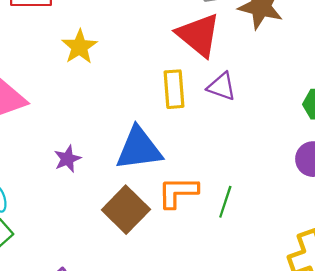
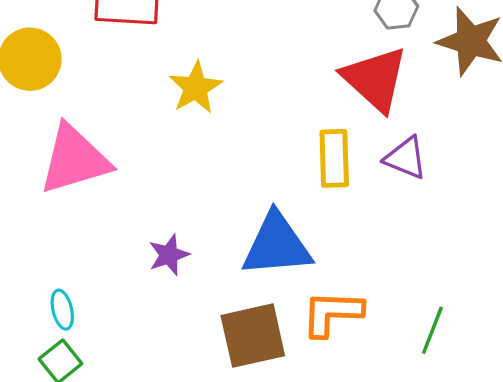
green line: (225, 202) -> (432, 330), moved
brown square: (126, 210) -> (253, 336), turned 30

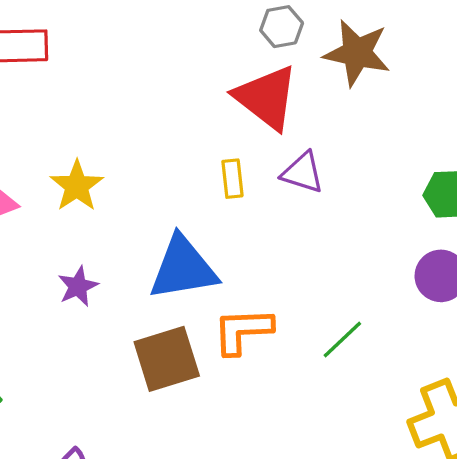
yellow star: (196, 88) -> (77, 186), moved
yellow rectangle: (334, 158) -> (232, 179), size x0.7
green line: (432, 330) -> (342, 339), turned 30

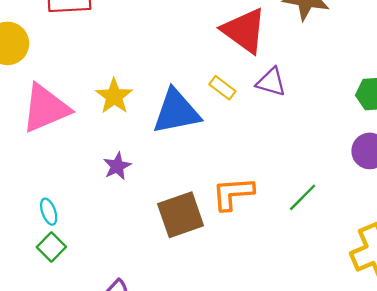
yellow rectangle: (232, 179) -> (222, 88), turned -45
blue triangle: (183, 268) -> (176, 112), moved

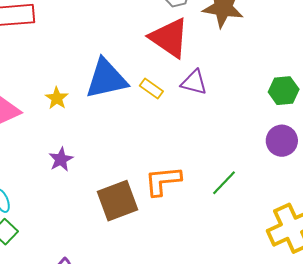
yellow star: (114, 96) -> (57, 98), size x0.7
blue triangle: (176, 112) -> (106, 79), moved

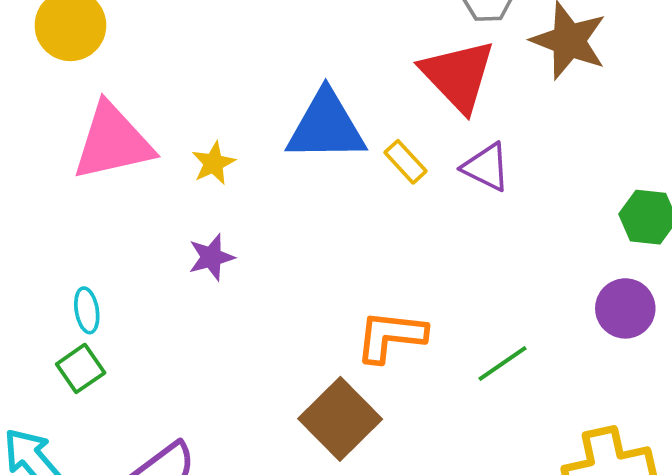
yellow star: (57, 98) -> (213, 163), moved
brown square: (117, 201) -> (340, 419), moved, turned -36

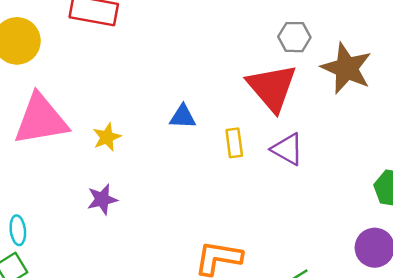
blue triangle: (326, 126) -> (183, 117), size x0.5
yellow rectangle: (406, 162) -> (234, 143), turned 32

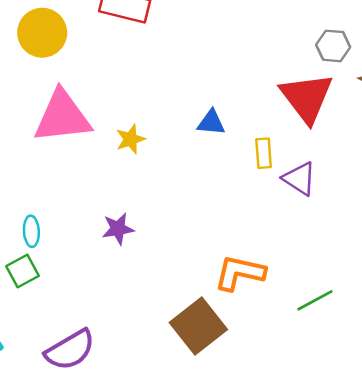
purple triangle: (287, 149) -> (299, 179), moved
purple star: (102, 199) -> (118, 229), moved

